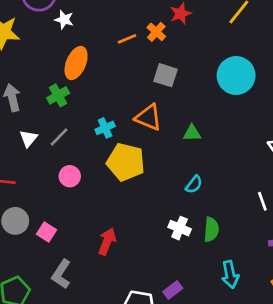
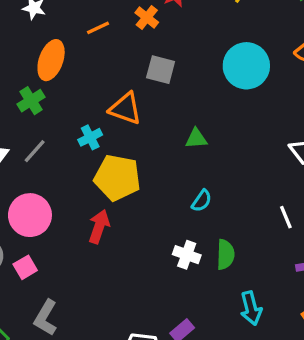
orange line: (127, 39) -> (98, 28), moved
orange triangle: (148, 117) -> (125, 109), moved
pink circle: (70, 176) -> (30, 215), moved, size x1.6
pink square: (47, 232) -> (25, 267), turned 30
red arrow: (107, 242) -> (99, 227), moved

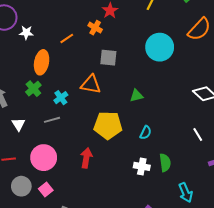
cyan cross: (90, 137) -> (61, 98), moved
gray line: (35, 151) -> (52, 120), moved, turned 42
yellow pentagon: (117, 178) -> (108, 125), moved

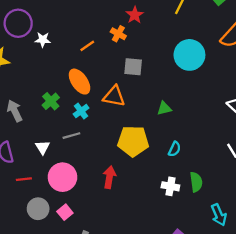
orange ellipse: (42, 62) -> (80, 82), moved, turned -45
white triangle: (18, 124) -> (43, 147), moved

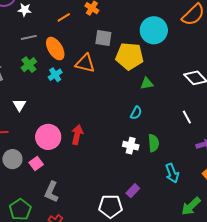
green triangle: (164, 108) -> (147, 83), moved
gray line: (71, 136) -> (29, 37), moved
yellow pentagon: (133, 141) -> (130, 56), moved
pink circle: (62, 177) -> (48, 137), moved

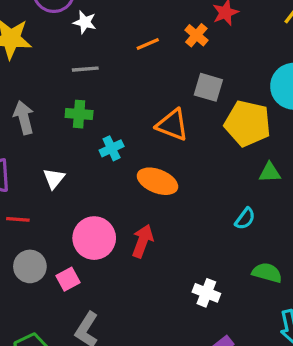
orange ellipse: (55, 49) -> (157, 181), moved, turned -45
green cross: (29, 65) -> (79, 114), turned 35
cyan cross: (55, 75) -> (112, 148), moved
green semicircle: (154, 143) -> (267, 273), turned -78
white cross: (131, 146) -> (206, 293), moved

